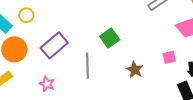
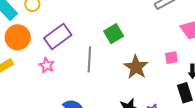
brown star: (135, 70) -> (136, 67), size x1.4
pink star: (47, 84) -> (47, 65), moved

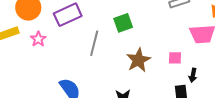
pink star: (47, 65) -> (38, 39), moved

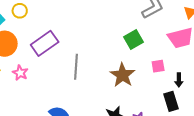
green square: (123, 23) -> (134, 39), moved

